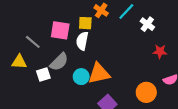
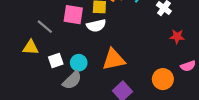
white semicircle: (82, 41) -> (96, 26), turned -114
gray semicircle: (59, 62) -> (72, 80), moved
cyan circle: (81, 77) -> (79, 63), moved

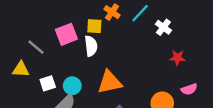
pink square: (73, 15) -> (66, 34), turned -30
white semicircle: (96, 26) -> (91, 46), turned -84

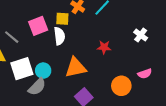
white cross: (163, 27) -> (141, 35), moved
red star: (177, 58) -> (104, 47), moved
white square: (48, 83) -> (22, 69), size x1.6

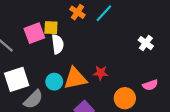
yellow square: (62, 19) -> (51, 28), moved
red star: (104, 47) -> (101, 73), moved
cyan circle: (43, 71) -> (54, 82), moved

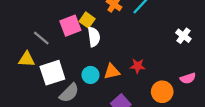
yellow square: (51, 28) -> (87, 20), turned 32
orange triangle: (75, 78) -> (112, 72), size x0.7

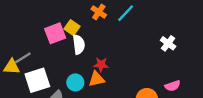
gray line: (41, 38) -> (23, 58), moved, turned -72
red star: (138, 66) -> (101, 65), moved

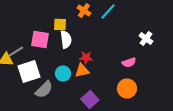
yellow square: (72, 28) -> (60, 25), turned -32
pink square: (55, 33) -> (40, 40), moved, turned 30
pink semicircle: (173, 86) -> (129, 63), moved

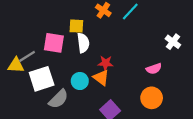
orange triangle: (82, 71) -> (101, 78), turned 49

